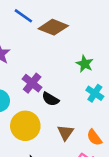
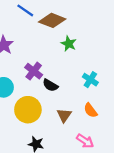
green star: (85, 64) -> (69, 44), moved
orange semicircle: (94, 137) -> (91, 110), moved

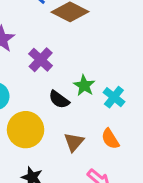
green star: (69, 44) -> (84, 86), moved
purple cross: (34, 71) -> (41, 60), moved

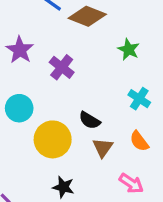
green star: (84, 86) -> (129, 49), moved
black semicircle: (59, 100) -> (90, 120), moved

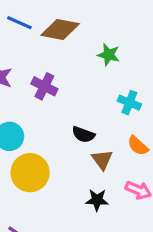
yellow circle: (53, 139) -> (30, 173), moved
black star: (63, 187) -> (97, 200), moved

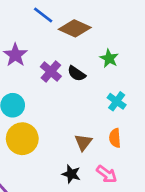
black semicircle: (83, 135) -> (77, 74), moved
orange semicircle: (138, 146) -> (115, 138), turned 30

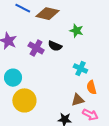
cyan cross: (117, 101) -> (80, 68), moved
brown triangle: (83, 142) -> (78, 100), moved, turned 48

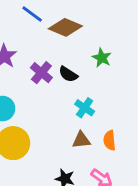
cyan cross: (80, 68) -> (85, 108), moved
brown triangle: (78, 100) -> (81, 140), moved

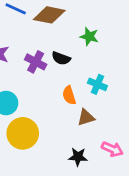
cyan cross: (85, 108) -> (97, 84), moved
orange semicircle: (110, 140) -> (69, 95), moved

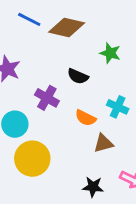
purple cross: (36, 62) -> (47, 98), moved
orange semicircle: (69, 95) -> (85, 118), turned -48

